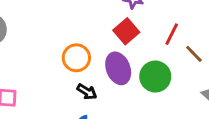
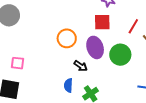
red square: (126, 31) -> (102, 22), turned 36
black arrow: (87, 92) -> (81, 66), moved

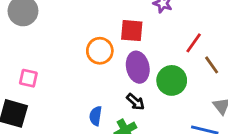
red square: (102, 22) -> (132, 31), moved
black arrow: (81, 66) -> (135, 102), moved

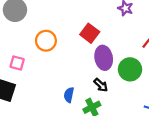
red square: (132, 31) -> (90, 33), moved, turned 30
orange circle: (100, 51) -> (46, 41), moved

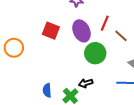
purple ellipse: (104, 58) -> (81, 31), moved
black arrow: (101, 85) -> (86, 83), moved, turned 136

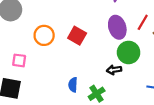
red square: (51, 31) -> (77, 36), moved
black arrow: (86, 83) -> (114, 70), moved

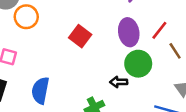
orange circle: (44, 35) -> (26, 17), moved
blue semicircle: (73, 85) -> (40, 91), moved, size x1.5

